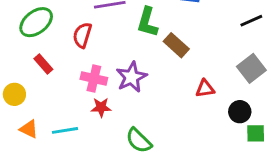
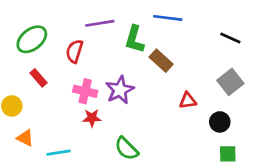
black line: (251, 21) -> (230, 38), turned 48
cyan line: (65, 130) -> (58, 153), moved
green square: (256, 133) -> (228, 154), moved

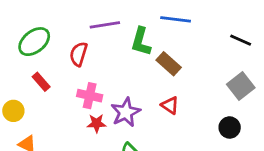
purple star: (120, 90) -> (126, 112), moved
red triangle: (188, 101) -> (170, 105), moved, turned 42

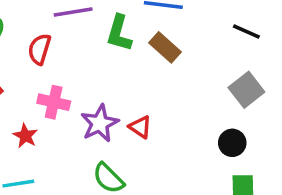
brown rectangle: (169, 64) -> (165, 47), moved
red triangle: (170, 105) -> (140, 127), moved
red star: (97, 123) -> (25, 136), moved, turned 30

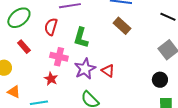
green L-shape: (119, 33) -> (81, 38), moved
red star: (25, 136) -> (51, 79), moved

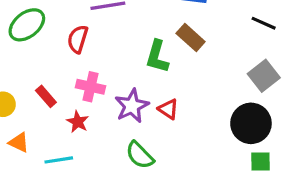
green L-shape: (81, 38) -> (157, 57), moved
red rectangle: (24, 47) -> (46, 96), moved
black circle: (160, 80) -> (251, 123), size x1.6

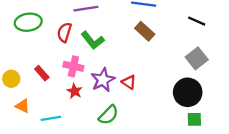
green ellipse: (27, 25) -> (28, 22), turned 30
green L-shape: (157, 57) -> (93, 40), moved, turned -55
red star: (78, 122) -> (75, 91), moved
green semicircle: (140, 155) -> (108, 115), turned -90

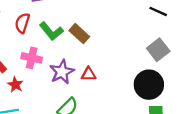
brown rectangle: (145, 31) -> (79, 34), moved
red triangle: (129, 82) -> (89, 74), turned -35
red star: (75, 91) -> (15, 85), moved

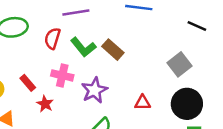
gray square: (158, 50) -> (180, 64), moved
red triangle: (89, 74) -> (142, 103), moved

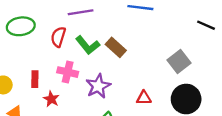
black line: (197, 26) -> (206, 25), moved
red rectangle: (28, 83) -> (35, 79), turned 42

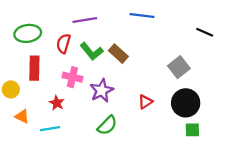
red rectangle: (35, 79) -> (34, 68), moved, size x1.5
red triangle: (144, 98) -> (145, 102), turned -32

